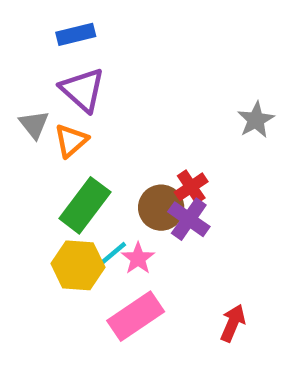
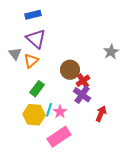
green rectangle: (85, 205) -> (37, 89), size x0.7
brown circle: (161, 208) -> (70, 70), moved
cyan line: (113, 254) -> (49, 110), turned -32
red arrow: (233, 323) -> (101, 114), moved

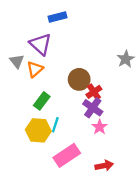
blue rectangle: (33, 15) -> (58, 17), moved
pink star: (60, 112) -> (100, 127), moved
red arrow: (101, 114) -> (104, 166), moved, turned 56

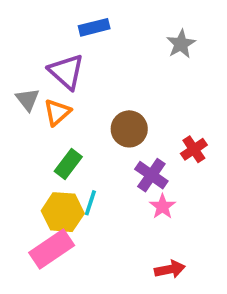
gray star: (126, 59) -> (181, 44), moved
red cross: (94, 92) -> (194, 149), moved
pink rectangle: (67, 155) -> (52, 249), moved

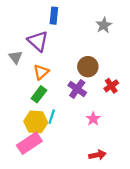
blue rectangle: (94, 27) -> (54, 16), turned -70
orange triangle: (57, 112) -> (41, 72), moved
brown circle: (129, 129) -> (88, 67), moved
purple cross: (151, 175) -> (77, 89), moved

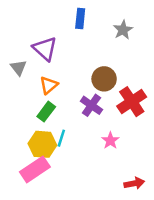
blue rectangle: (54, 16) -> (80, 19), moved
red cross: (111, 86) -> (132, 102), size x1.6
red arrow: (97, 155) -> (134, 183), moved

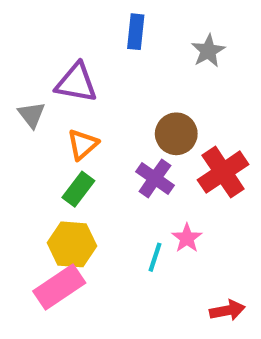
purple triangle: (45, 49) -> (76, 83), turned -32
cyan line: (61, 138) -> (155, 257), moved

